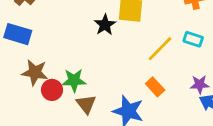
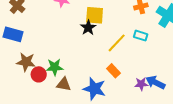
black star: (105, 25) -> (88, 28), moved
purple star: (200, 84) -> (141, 84), moved
brown triangle: (86, 104) -> (64, 84), turned -42

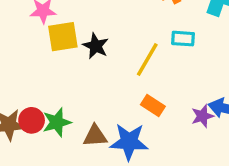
yellow square: (95, 15) -> (63, 37), moved
red circle: (39, 74) -> (32, 120), moved
brown triangle: (64, 84) -> (95, 136), moved

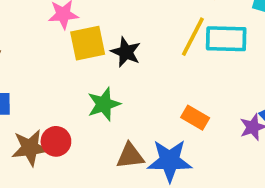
cyan rectangle: (183, 39) -> (226, 39), size x1.5
yellow line: (147, 60) -> (193, 37), moved
green star: (57, 122) -> (104, 104), moved

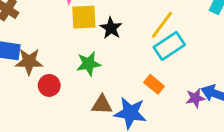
cyan rectangle: (226, 39) -> (169, 46), moved, turned -44
brown star: (30, 148) -> (29, 62), moved

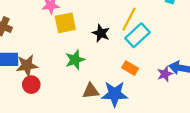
black star: (111, 28) -> (101, 33), moved
red circle: (49, 85) -> (31, 85), moved

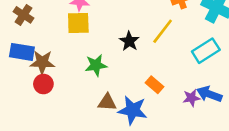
yellow square: (65, 23) -> (78, 23), moved
cyan rectangle: (137, 35) -> (206, 51), moved

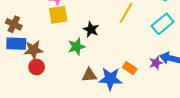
brown cross: (23, 15) -> (14, 24), moved
black star: (129, 41) -> (91, 29), moved
orange rectangle: (154, 85) -> (130, 68), moved

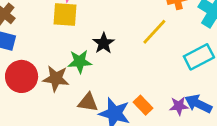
brown star: (33, 50) -> (56, 79), moved
red circle: (37, 67) -> (22, 76), size x1.5

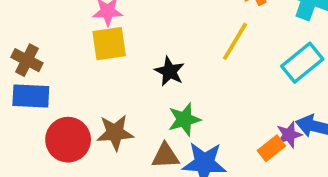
green star: (80, 62) -> (184, 119), moved
orange rectangle: (143, 105) -> (271, 148), moved, turned -72

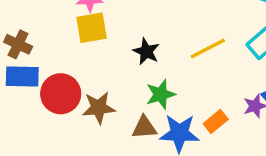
yellow line: (235, 41) -> (208, 49), moved, turned 33
red circle: (68, 140) -> (61, 94), moved
orange rectangle: (271, 148) -> (216, 121), moved

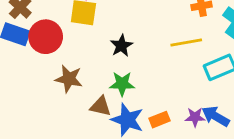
yellow line: (208, 49) -> (186, 43), moved
red circle: (61, 94) -> (46, 37), moved

